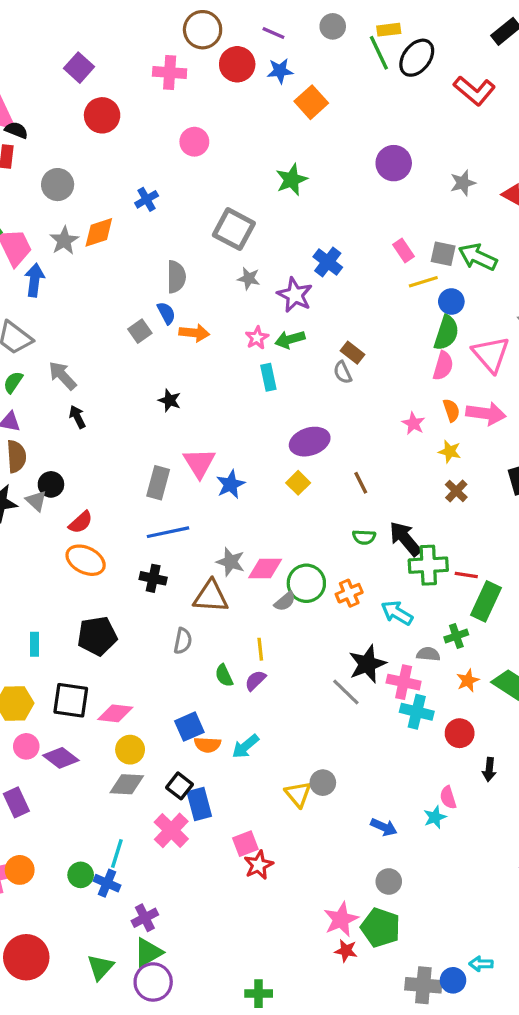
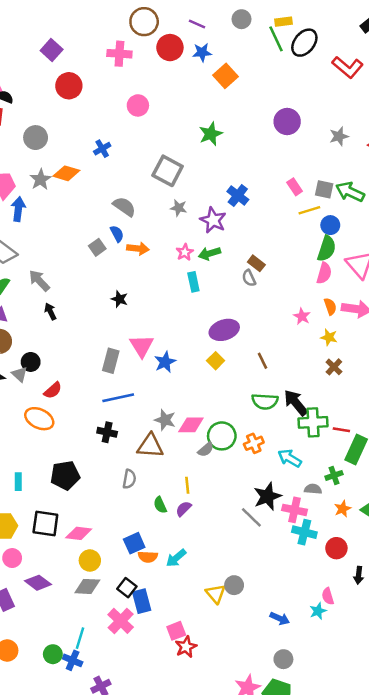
orange diamond: (99, 232) -> (66, 173), turned 35
gray semicircle: (176, 277) -> (124, 207), turned -55
green semicircle: (364, 537) -> (265, 401), size x1.5
orange ellipse: (86, 560) -> (39, 419), moved
purple diamond: (61, 758) -> (38, 583), moved

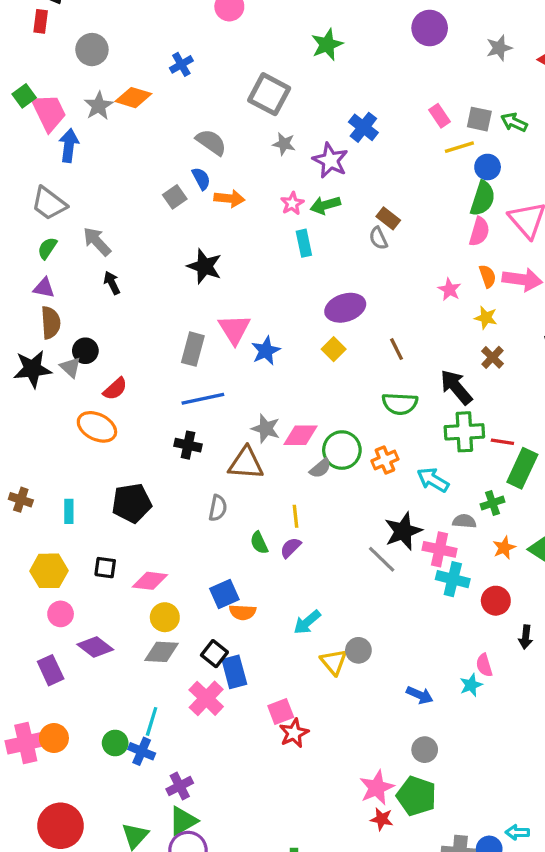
green arrow: (350, 192) -> (514, 122), size x0.7
black star: (119, 299) -> (205, 266), size x1.5
black arrow: (296, 403) -> (456, 387), moved
black square: (45, 524) -> (105, 568), size x0.6
cyan arrow: (176, 558) -> (307, 622), moved

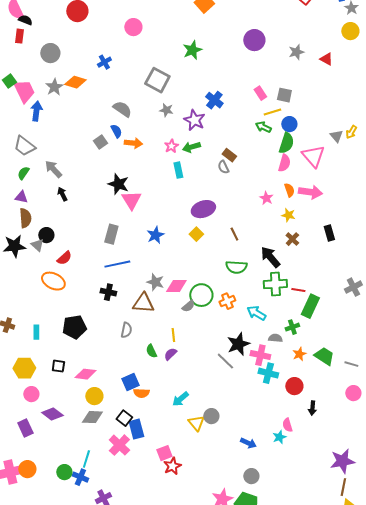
green arrow: (514, 122) -> (263, 127), moved
pink triangle: (234, 329) -> (131, 200), moved

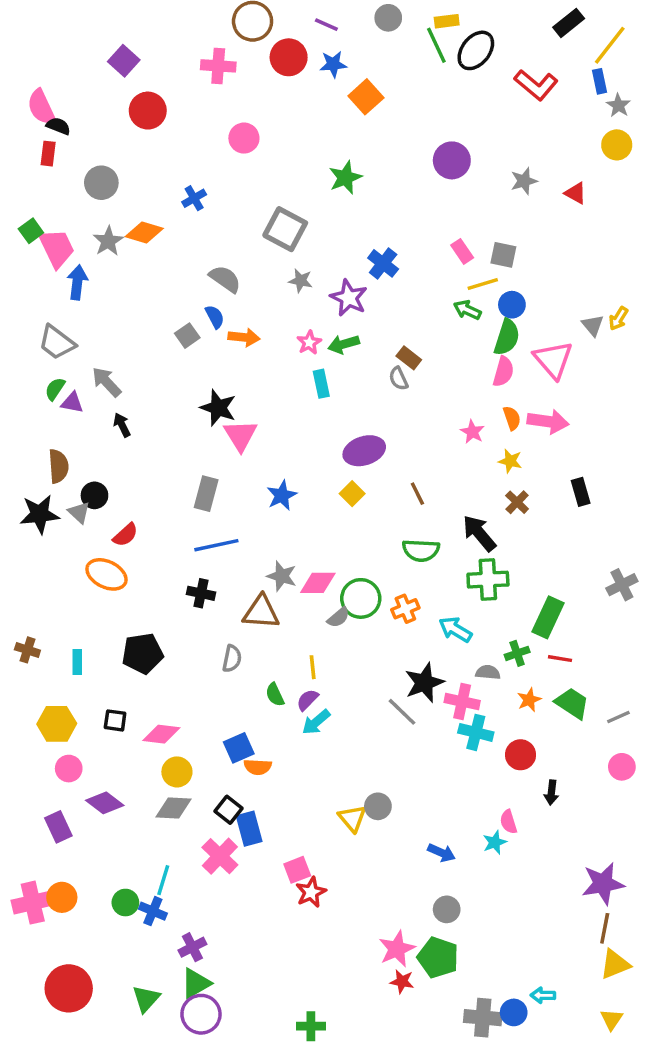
purple triangle: (21, 197) -> (72, 403), moved
red line: (298, 290) -> (560, 659), moved
gray line: (351, 364) -> (618, 717), turned -40
cyan arrow: (180, 399) -> (316, 722), moved

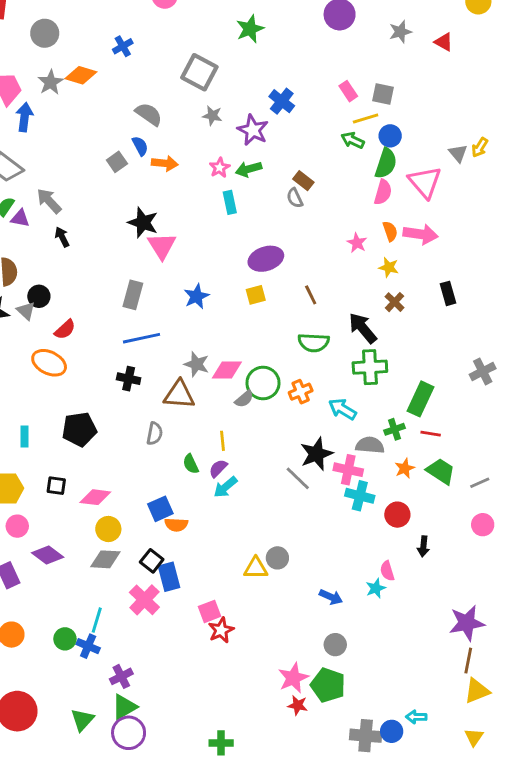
yellow square: (352, 494) -> (256, 295), turned 30
gray semicircle: (488, 672) -> (370, 445), size x1.4
yellow triangle: (352, 818) -> (256, 568), turned -50

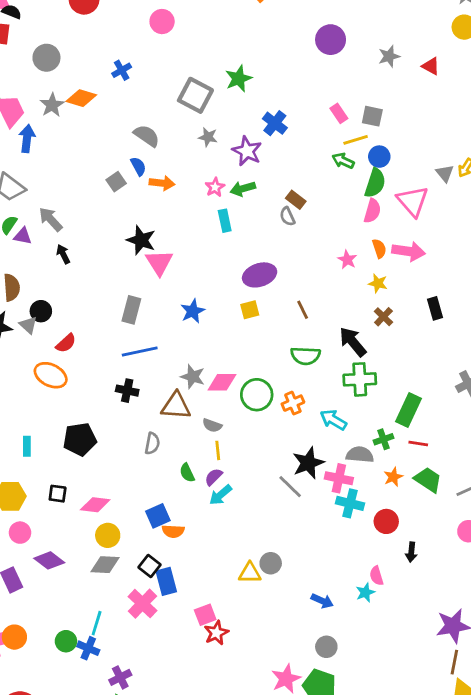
green star: (250, 29) -> (239, 79), moved
gray semicircle: (244, 399) -> (212, 425), moved, turned 60

